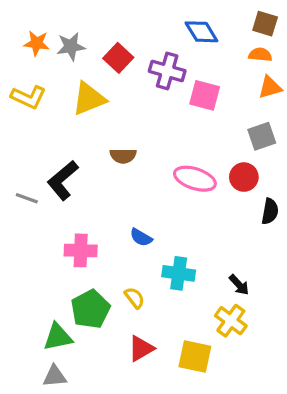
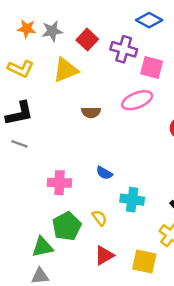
blue diamond: (201, 32) -> (149, 20), turned -30
pink ellipse: (195, 179) -> (137, 100), moved, turned -40
black L-shape: (63, 180) -> (19, 114), moved, turned -152

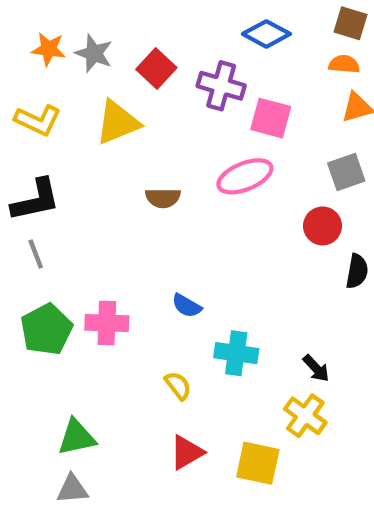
gray star: (52, 31) -> (94, 53), turned 30
gray line: (19, 144) -> (36, 254), turned 49
green pentagon: (67, 226) -> (46, 329), moved

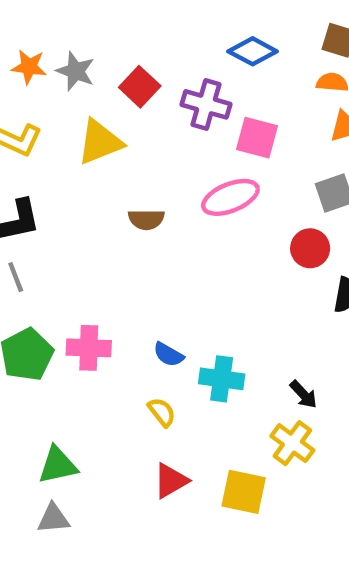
blue semicircle: (187, 306) -> (168, 355), moved

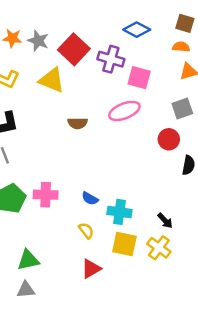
red square: (140, 87) -> (74, 49), size x1.4
yellow triangle: (100, 142) -> (52, 80), turned 44
yellow square: (244, 492) -> (124, 244), moved

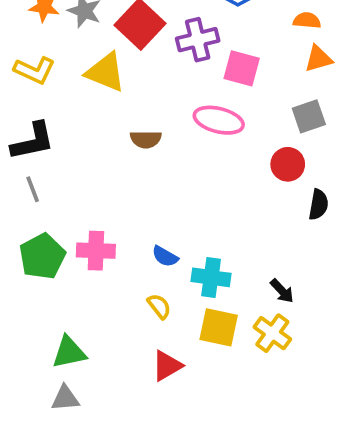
purple cross: (111, 59) -> (198, 40), turned -30
pink ellipse: (124, 111) -> (219, 120), turned 36

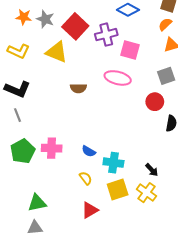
orange semicircle: (307, 20) -> (165, 24), turned -48
black L-shape: (33, 141) -> (17, 89), turned 35
yellow square: (219, 327) -> (118, 189), turned -30

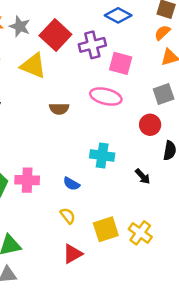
cyan cross: (113, 163) -> (102, 155), moved
black arrow: (152, 170) -> (143, 176), moved

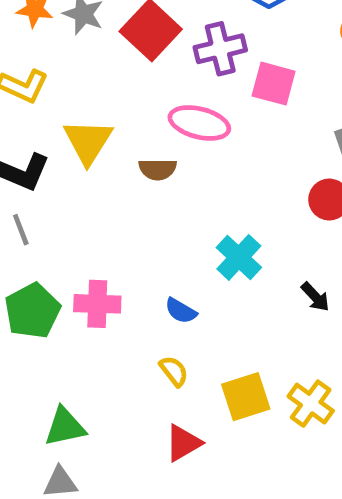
yellow triangle: (33, 66) -> (88, 142), moved, turned 40
pink ellipse: (106, 96) -> (199, 123), moved
cyan cross: (102, 155) -> (239, 257), turned 35

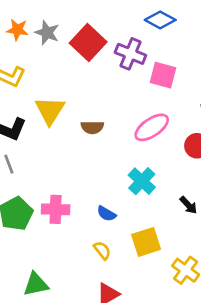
purple cross: (220, 49) -> (130, 54), turned 36
pink ellipse: (199, 123) -> (152, 127), moved, turned -48
yellow square: (246, 397) -> (146, 242), moved

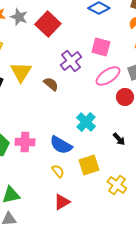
purple cross: (130, 54) -> (71, 61), moved, turned 30
brown semicircle: (92, 127) -> (51, 84), turned -140
pink ellipse: (152, 127) -> (108, 76), moved
blue semicircle: (106, 214) -> (61, 145), size x1.6

